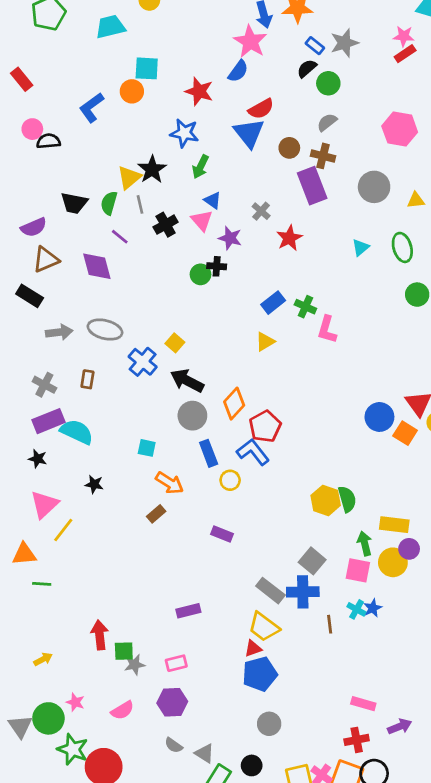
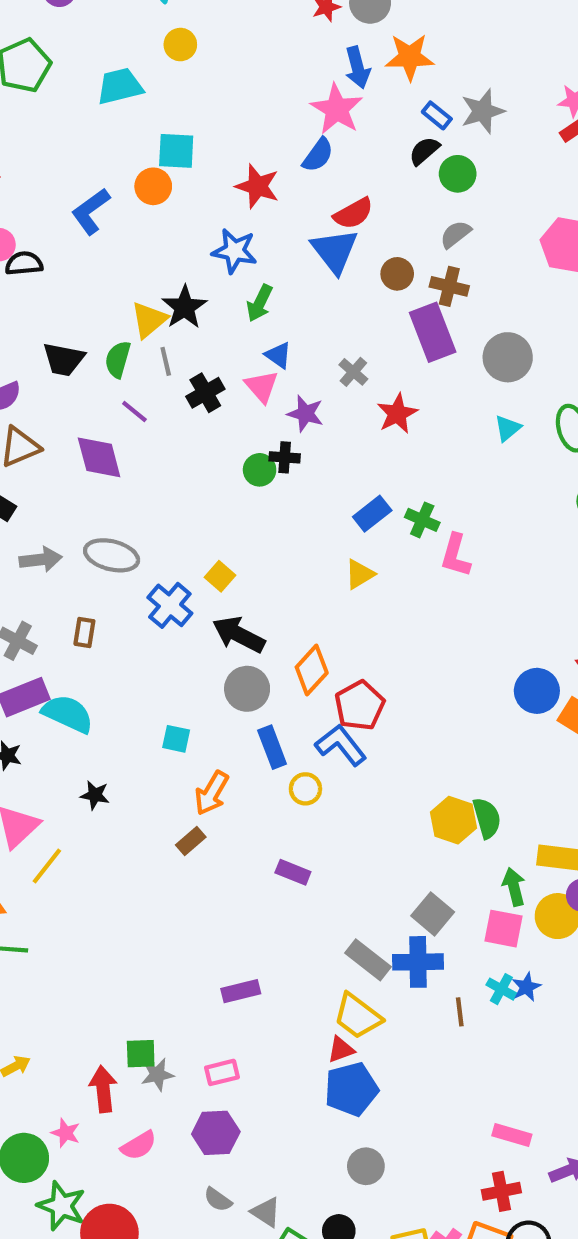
gray circle: (374, 187) -> (508, 357), moved
orange arrow: (170, 483) -> (212, 793), turned 88
red arrow: (100, 635) -> (103, 1089), moved

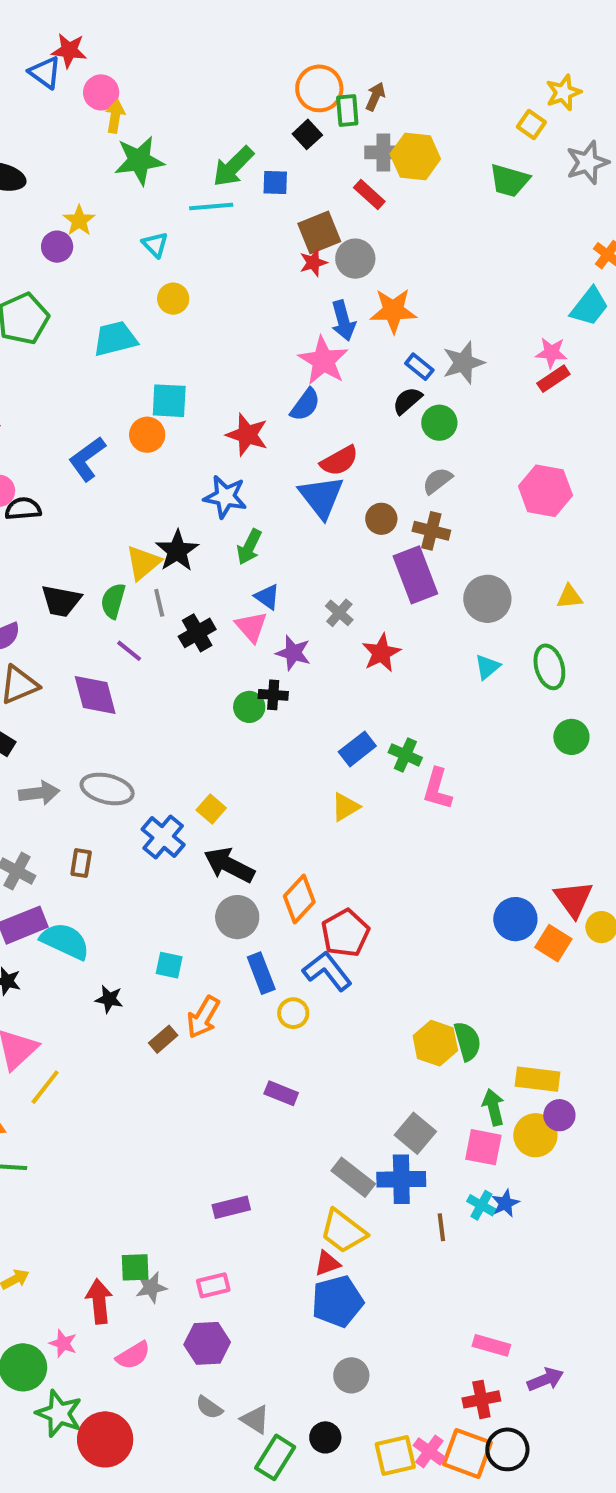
black star: (95, 795) -> (109, 999), moved
brown rectangle: (191, 841) -> (163, 1039), moved

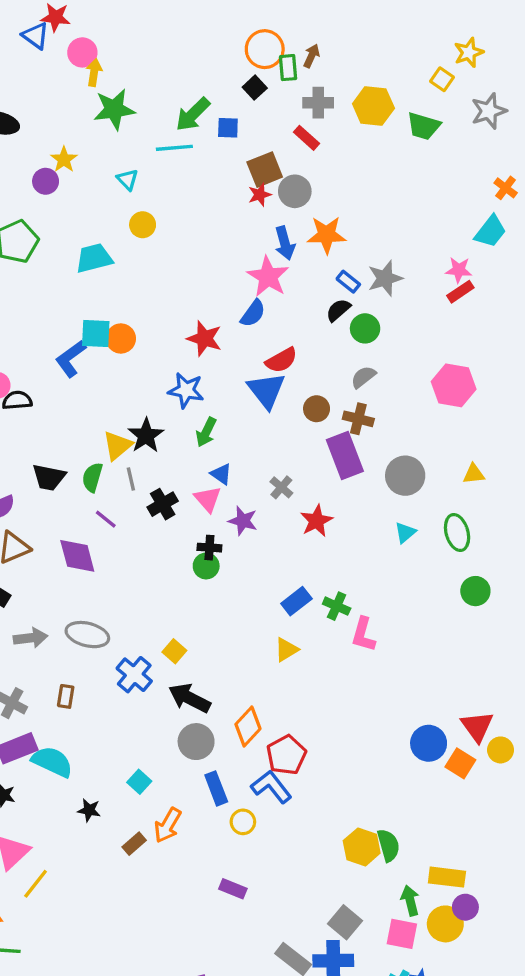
yellow hexagon: (415, 156) -> (373, 106), moved
cyan square: (169, 401) -> (96, 333), moved
black cross: (273, 695) -> (209, 548), moved
cyan square: (169, 965) -> (139, 782), turned 30

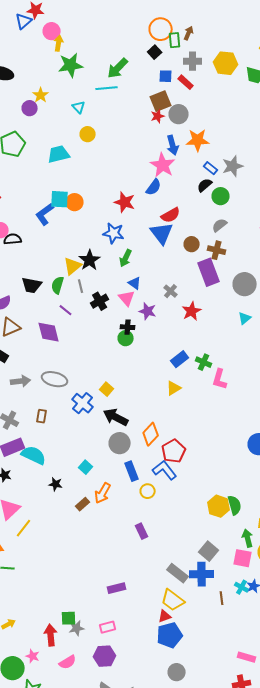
blue triangle: (36, 36) -> (24, 21), turned 42
blue square: (228, 128) -> (166, 76), moved
purple rectangle: (233, 889) -> (142, 531), turned 42

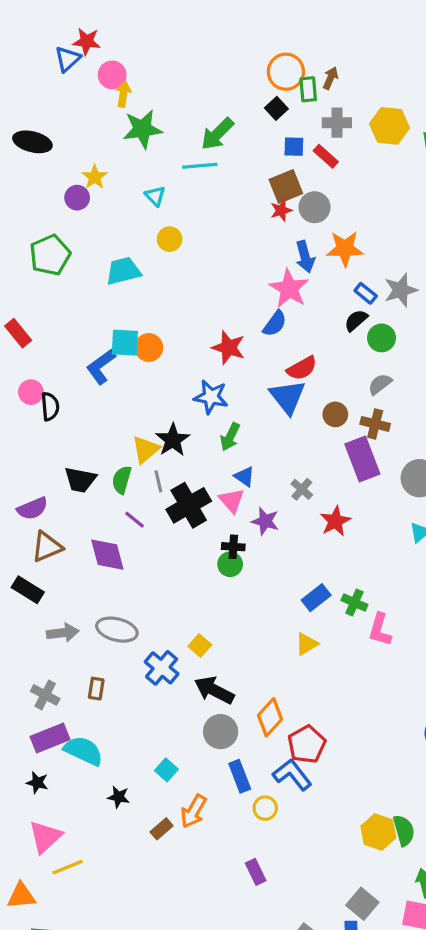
black semicircle: (13, 239) -> (50, 406), turned 90
black cross: (100, 301) -> (189, 505), size x1.5
yellow line: (24, 528) -> (68, 867), turned 30

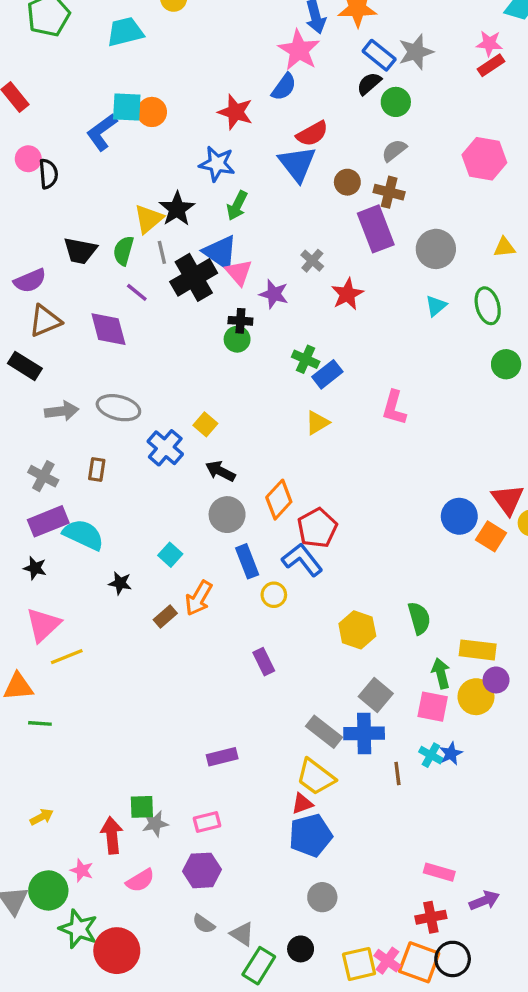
blue rectangle: (366, 293) -> (379, 55), size x1.4
blue triangle: (244, 477) -> (220, 252), moved, size x1.6
green cross: (354, 602) -> (306, 359), moved
black arrow: (214, 690) -> (220, 471), size x0.7
yellow hexagon: (378, 832) -> (357, 630), moved

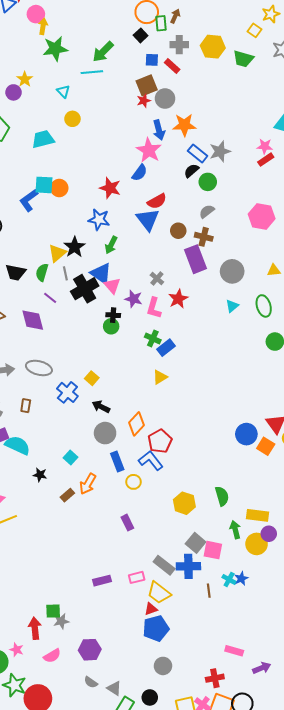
pink L-shape: (394, 408) -> (154, 308), moved
pink square: (433, 707) -> (213, 550), moved
pink rectangle: (207, 822) -> (137, 577), moved
red cross: (431, 917) -> (215, 678), moved

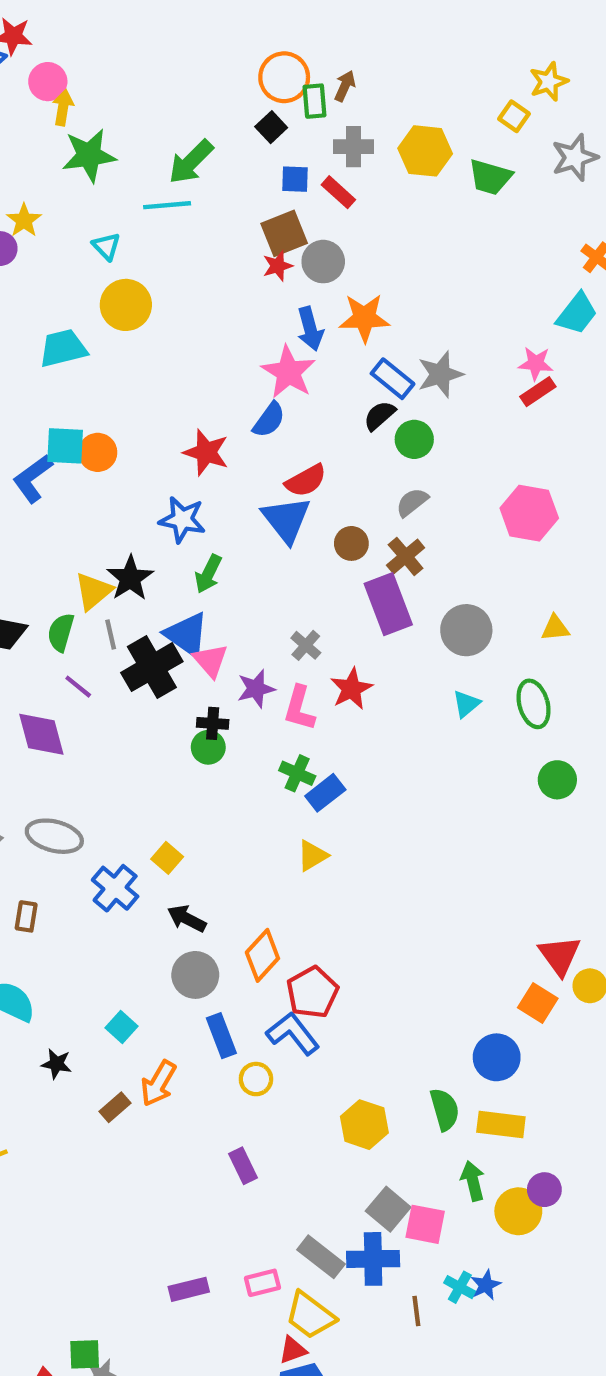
yellow circle: (72, 119) -> (126, 305), size x1.5
brown cross: (204, 237) -> (406, 556), turned 36
purple star: (133, 299) -> (256, 689), turned -30
blue circle: (246, 434) -> (497, 1057), moved
yellow rectangle: (258, 515) -> (501, 1125), moved

